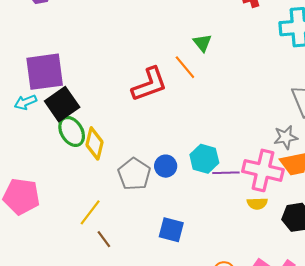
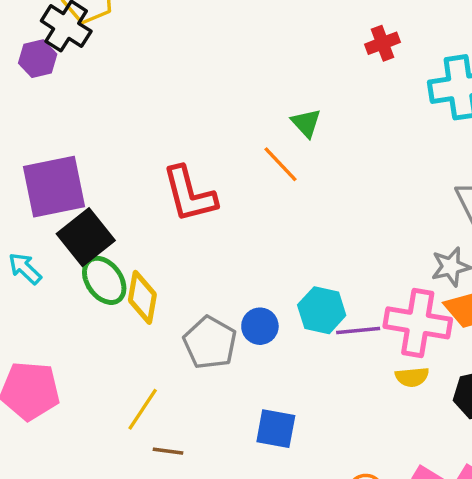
red L-shape: (149, 84) -> (189, 194), moved, turned 99
cyan arrow: (25, 102) -> (25, 268), moved, turned 70
brown line: (104, 239) -> (168, 451), turned -42

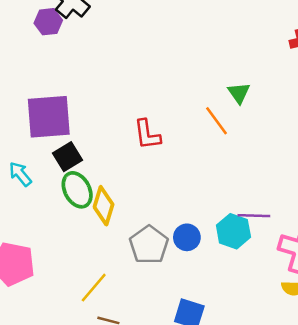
red L-shape: (189, 194) -> (147, 134), size x0.7
black square: (86, 237) -> (67, 157), size x0.7
purple line: (358, 330) -> (254, 216), moved

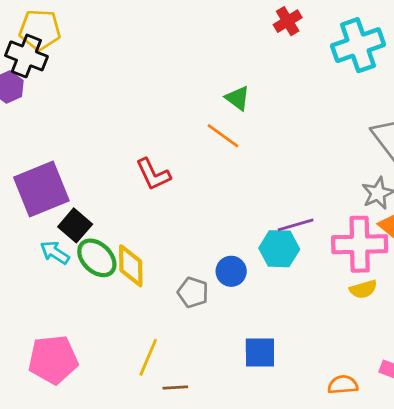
cyan arrow: (20, 174) -> (55, 253), moved
gray pentagon: (149, 245) -> (193, 292), size x0.7

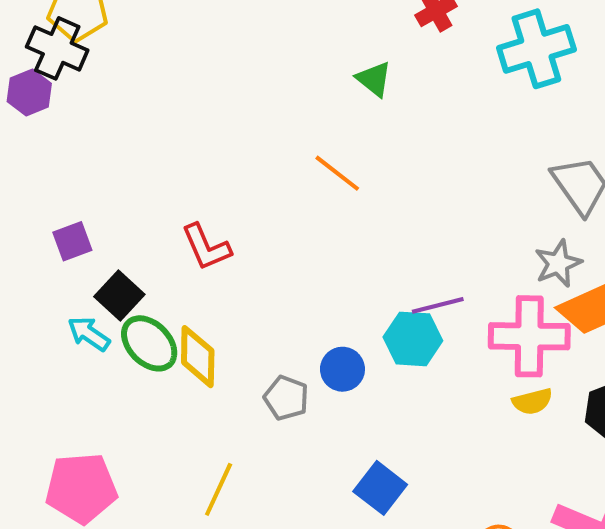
green triangle: (238, 98) -> (374, 79), moved
red L-shape: (153, 174) -> (206, 247), moved
purple square: (41, 189) -> (72, 241), size x0.5
blue square: (260, 353) -> (380, 488), turned 36

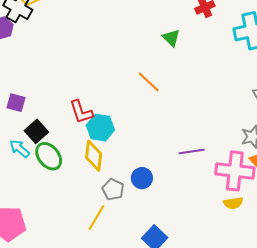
purple square: (72, 241) -> (16, 103), turned 30
cyan hexagon: (413, 339) -> (100, 128), moved
yellow diamond: (198, 357) -> (94, 156), moved
yellow line: (219, 489) -> (96, 218), moved

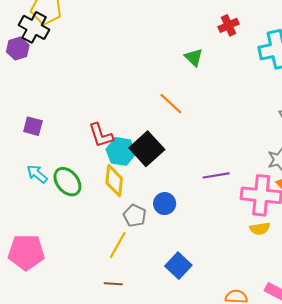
black square: (36, 131) -> (147, 149), moved, size x1.4

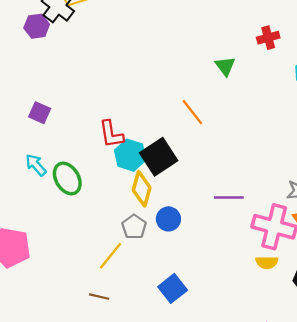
yellow diamond: (114, 181) -> (142, 189), moved

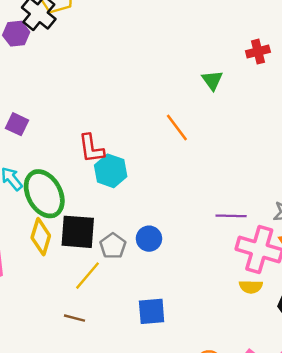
black square: (159, 157) -> (78, 232), moved, turned 36
green ellipse: (67, 179) -> (44, 194), size x1.4
yellow diamond: (142, 189) -> (41, 237), moved
purple line: (229, 197) -> (231, 216), moved
blue square: (173, 288) -> (152, 311), turned 32

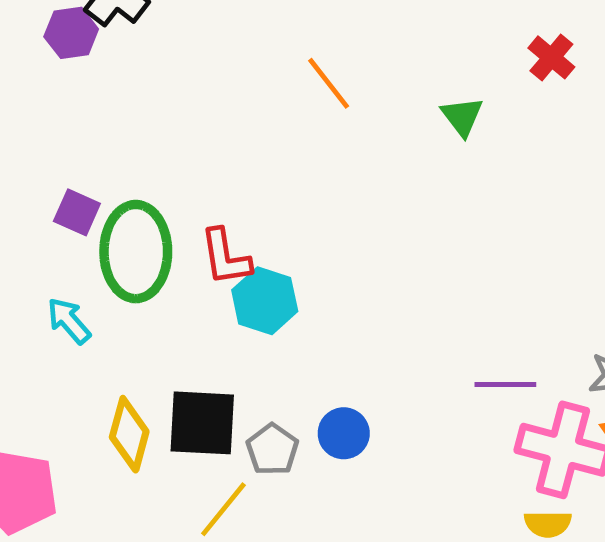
red cross: (258, 52) -> (551, 57), turned -35
orange line: (177, 127) -> (329, 83), moved
green ellipse: (44, 194) -> (136, 252), moved, turned 30

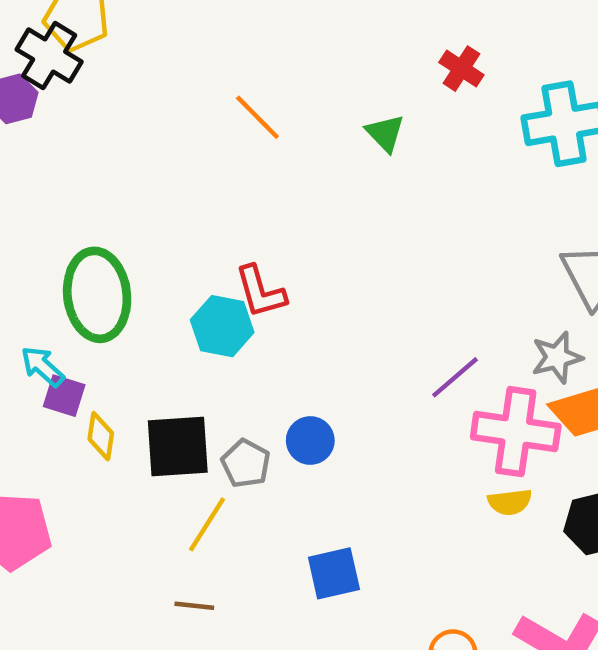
purple square: (77, 212) -> (64, 396), moved
red L-shape: (226, 257) -> (260, 292), moved
purple line: (505, 385) -> (455, 377), turned -34
yellow diamond: (129, 434) -> (101, 436), moved, size x0.7

